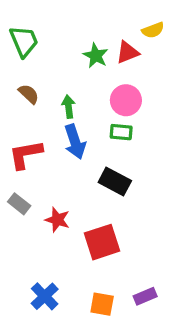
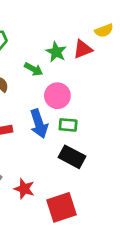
pink circle: (126, 100) -> (57, 96), moved
green arrow: (69, 107) -> (34, 69), moved, turned 126
green rectangle: (121, 132) -> (68, 125), moved

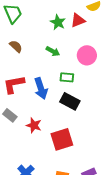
green arrow: (34, 69) -> (53, 51), moved
pink circle: (57, 96) -> (87, 55), moved
blue arrow: (39, 124) -> (41, 88), moved

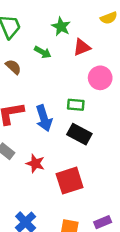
red triangle: (78, 20) -> (82, 47), moved
green star: (58, 22) -> (61, 27), moved
green arrow: (53, 51) -> (43, 52), moved

